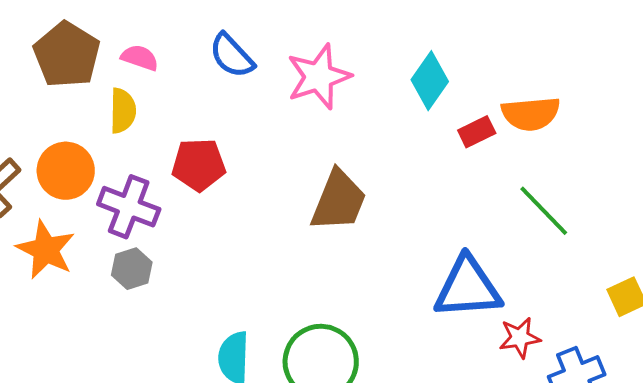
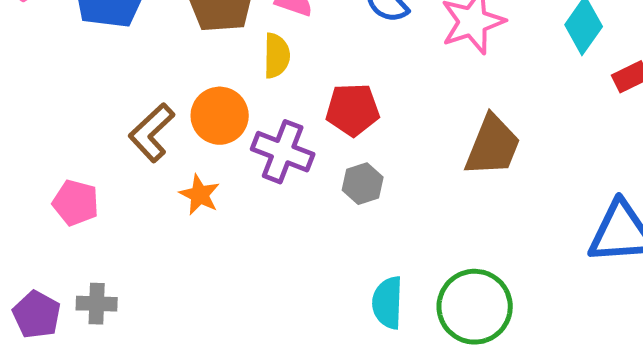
orange star: (46, 250) -> (200, 195), size x0.7
gray hexagon: (132, 269) -> (363, 184), moved

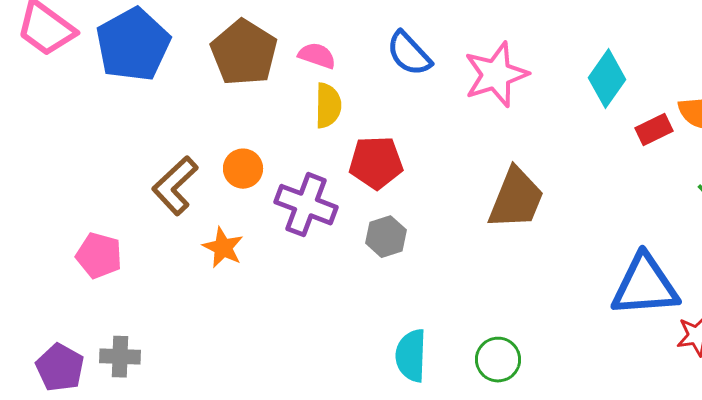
yellow semicircle: (277, 56) -> (328, 106), moved
orange circle: (220, 116) -> (243, 169), size x0.7
green circle: (475, 307) -> (498, 360), size x0.6

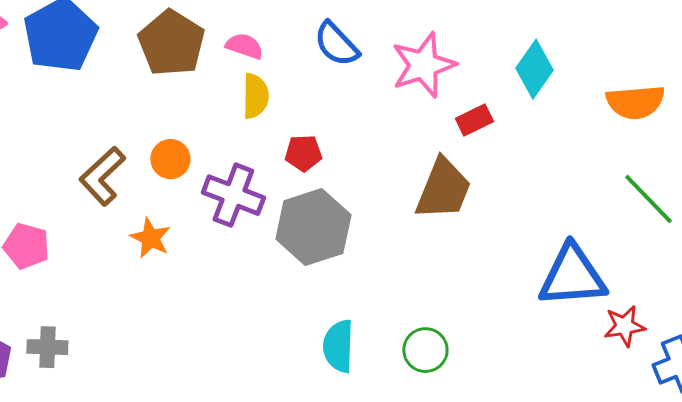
red rectangle: (654, 130) -> (474, 120), moved
red pentagon: (376, 163) -> (303, 153), size x0.7
gray hexagon: (386, 237) -> (313, 227), size x1.8

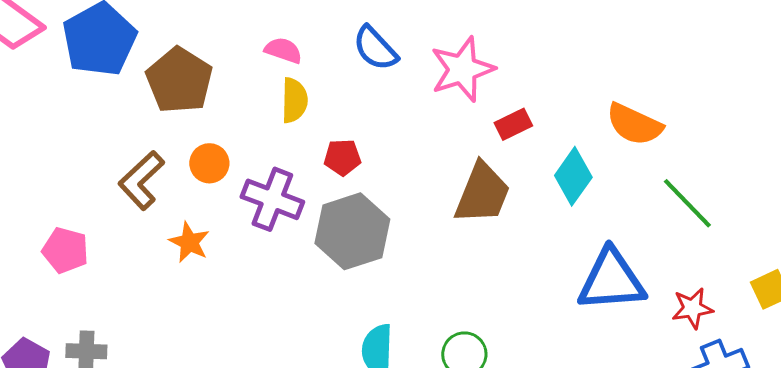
brown pentagon: (171, 43) -> (179, 80), moved
cyan diamond: (534, 69) -> (573, 176), moved
orange semicircle: (635, 102) -> (634, 124), moved, turned 30
red star: (624, 326) -> (692, 308), moved

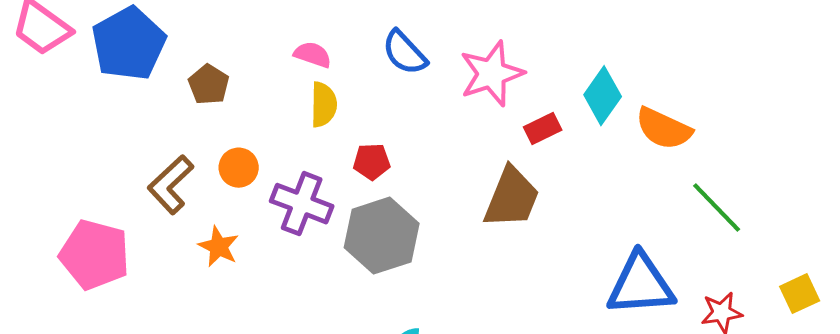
brown pentagon: (179, 80) -> (209, 85), size x0.6
cyan diamond: (573, 176) -> (603, 96), moved
pink pentagon: (65, 250) -> (95, 255), size x1.5

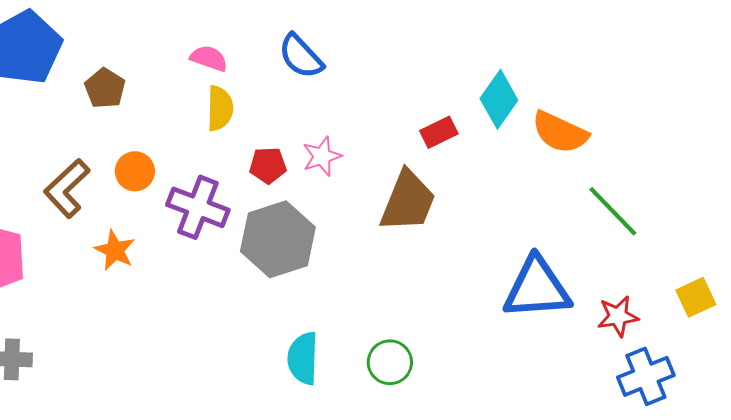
pink star: (492, 74) -> (322, 156), moved, size x0.6

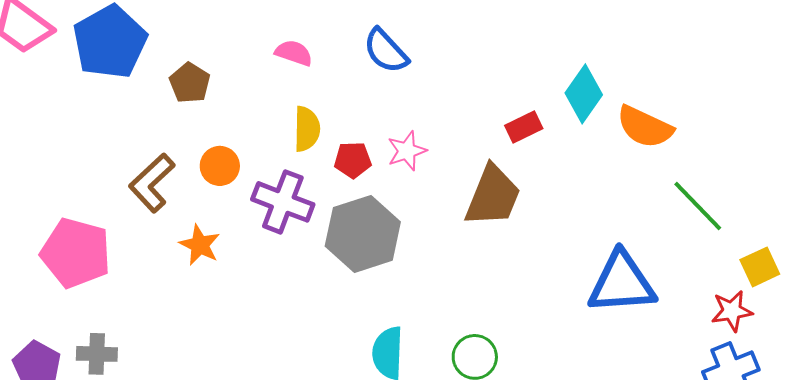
yellow semicircle: (220, 108) -> (307, 129), moved
yellow square: (696, 297) -> (760, 267), moved
red star: (618, 316) -> (732, 311), moved

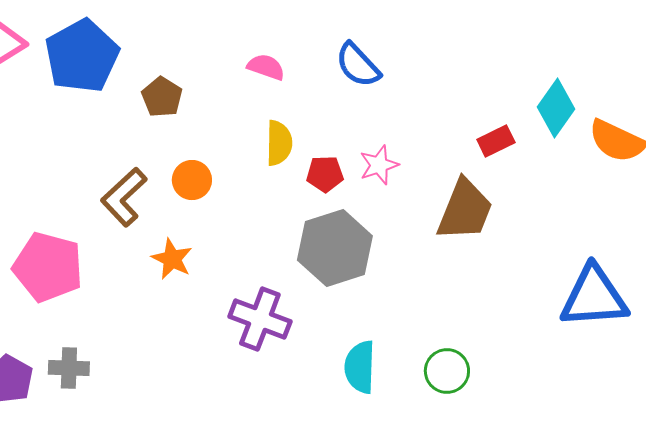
purple cross: (283, 202) -> (260, 319), moved

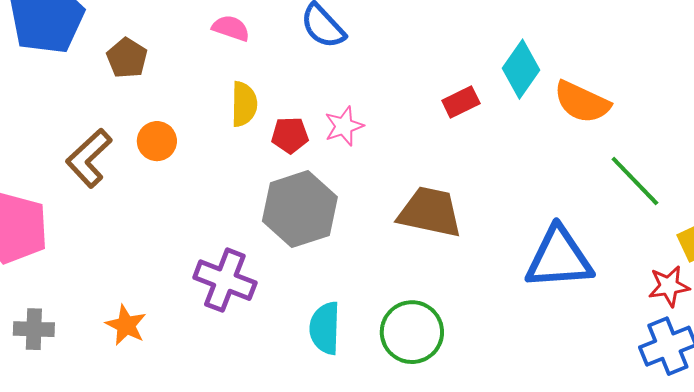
brown trapezoid: (465, 210) -> (430, 212), moved, turned -100
orange star: (172, 259) -> (126, 325), moved
green circle: (447, 371) -> (412, 332), size x1.4

